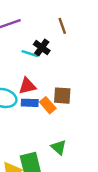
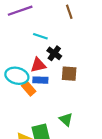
black cross: (42, 48) -> (54, 53), moved
orange rectangle: (48, 105) -> (29, 89), moved

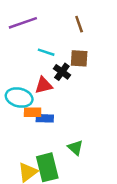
brown square: (69, 74) -> (79, 58), moved
blue rectangle: (40, 80) -> (45, 118), moved
orange rectangle: (29, 89) -> (33, 112), turned -48

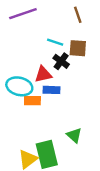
cyan line: (46, 52) -> (55, 42), moved
blue rectangle: (45, 118) -> (52, 90), moved

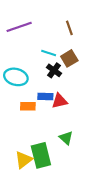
brown square: (78, 48) -> (69, 58), turned -35
red triangle: (43, 74) -> (59, 101), moved
cyan ellipse: (19, 86) -> (16, 77), moved

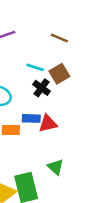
brown line: (69, 28) -> (59, 38), turned -48

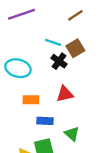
brown line: (59, 38) -> (75, 15), turned -56
blue rectangle: (31, 118) -> (45, 121), moved

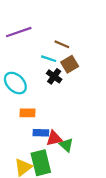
brown line: (75, 15) -> (62, 44), moved, turned 56
cyan ellipse: (18, 68) -> (15, 83), turned 30
red triangle: (65, 94) -> (54, 138), moved

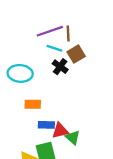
purple line: (19, 32) -> (50, 31), moved
brown line: (62, 44) -> (68, 33), turned 64
cyan ellipse: (15, 83) -> (20, 73), turned -40

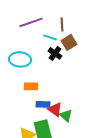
purple line: (50, 31) -> (31, 22), moved
red triangle: (60, 131) -> (55, 109), turned 49

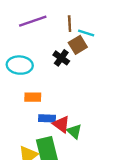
cyan line: (50, 37) -> (86, 33), moved

